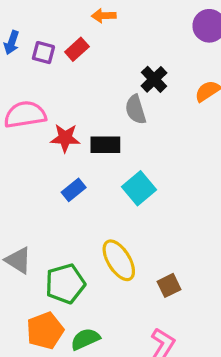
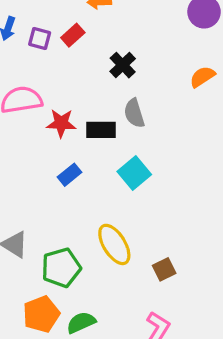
black cross: (154, 79) -> (123, 65), moved
gray semicircle: (136, 110) -> (134, 113), moved

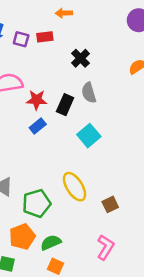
red rectangle: (73, 35) -> (45, 37), turned 35
black rectangle: (101, 130) -> (65, 105), turned -66
blue rectangle: (69, 175) -> (38, 126), moved

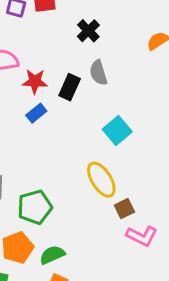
cyan square: (89, 136) -> (117, 130), moved
yellow ellipse: (75, 187) -> (101, 180), moved
pink L-shape: (105, 247) -> (142, 236), moved, turned 85

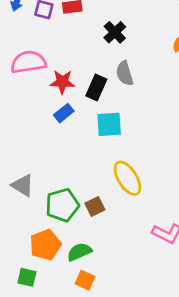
cyan square: (117, 130) -> (109, 124), moved, turned 36
brown square: (124, 209) -> (95, 207), moved

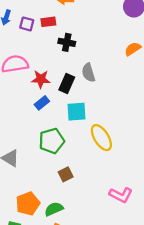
black cross: (115, 32) -> (67, 42), moved, turned -35
yellow ellipse: (127, 178) -> (101, 138), moved
green pentagon: (62, 205) -> (52, 141), moved

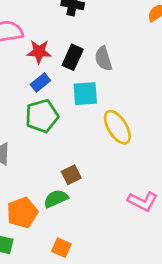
gray semicircle: (88, 73) -> (103, 59), moved
green pentagon: (52, 141) -> (42, 116), moved
green semicircle: (54, 209) -> (56, 199), moved

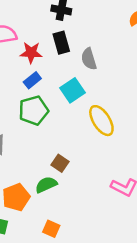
black rectangle: (73, 57) -> (61, 43), moved, turned -40
cyan square: (85, 94) -> (73, 90), turned -30
brown square: (71, 175) -> (60, 163), turned -30

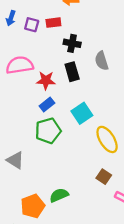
gray semicircle: (89, 59) -> (102, 61), moved
brown square: (60, 163) -> (104, 177), moved

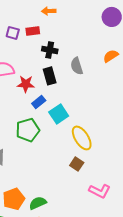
blue rectangle: (47, 104) -> (39, 102), moved
brown square: (104, 177) -> (77, 164), moved
green semicircle: (59, 195) -> (38, 203), moved

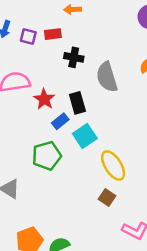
gray semicircle: (77, 66) -> (107, 77), size x1.4
black rectangle: (50, 76) -> (77, 103), moved
red star: (26, 84) -> (44, 99), turned 30

